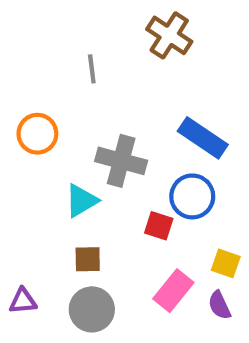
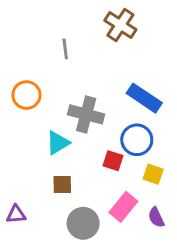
yellow square: (226, 263) -> (153, 174), moved
gray circle: (92, 309) -> (83, 223), moved

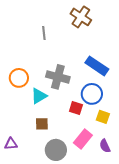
orange circle: (26, 95) -> (19, 78), moved

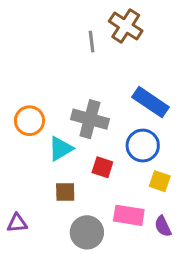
gray line: (44, 33) -> (92, 42), moved
red square: (76, 108) -> (102, 167), moved
pink rectangle: (83, 139) -> (129, 215), turned 60

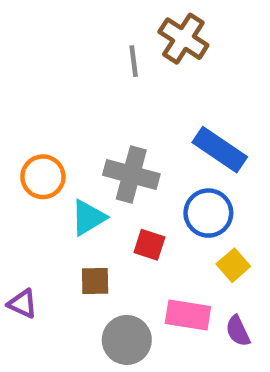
yellow square: (160, 181) -> (233, 265), turned 30
purple triangle: (17, 223) -> (23, 304), moved, turned 30

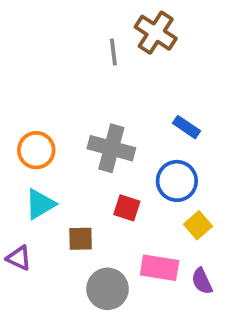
blue rectangle: (220, 150) -> (187, 127), size x0.6
cyan triangle: (88, 218) -> (40, 204), moved

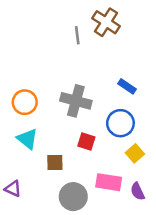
cyan triangle: (40, 204) -> (27, 139), turned -50
purple triangle: (19, 258) -> (13, 189), moved

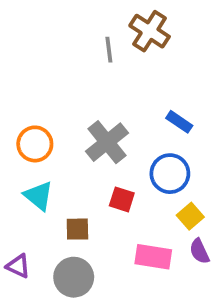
gray cross: (76, 101) -> (107, 142), turned 36
purple semicircle: (138, 191) -> (199, 251), moved
gray circle: (73, 197) -> (74, 277), moved

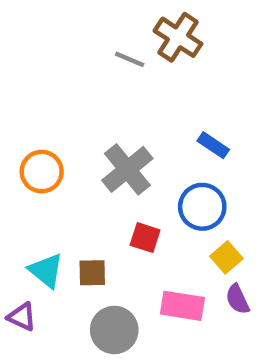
gray line: (109, 50) -> (130, 59), turned -60
cyan triangle: (39, 196) -> (46, 271), moved
gray circle: (74, 277) -> (114, 330), moved

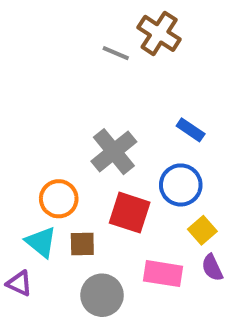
orange circle: (42, 172) -> (59, 199), moved
red square: (145, 238) -> (130, 213), size x1.5

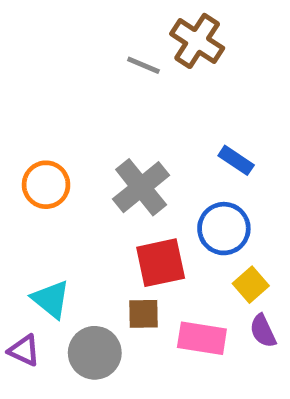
orange circle: (59, 199) -> (46, 185), moved
red square: (130, 213) -> (161, 263), turned -30
brown square: (82, 244) -> (143, 314), moved
gray circle: (102, 295) -> (95, 353), moved

